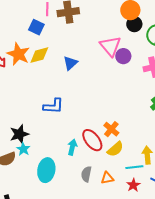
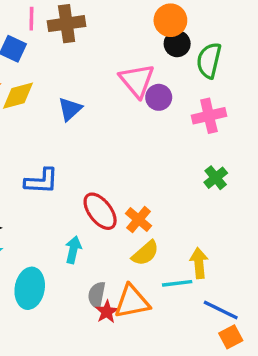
red ellipse: (92, 140) -> (100, 211), moved
orange triangle: (107, 178) -> (132, 302), size x1.6
red star: (133, 185) -> (107, 312), moved

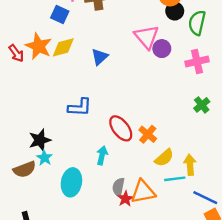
yellow semicircle: (145, 253) -> (164, 158), moved

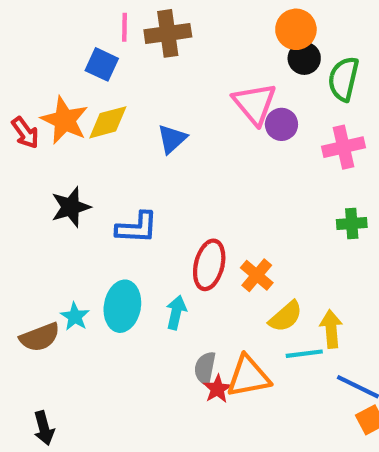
green cross: (202, 105) -> (352, 224), turned 35
red ellipse: (121, 128) -> (209, 265), turned 52
black star: (40, 140) -> (71, 207), moved
cyan ellipse: (71, 182) -> (122, 306), moved

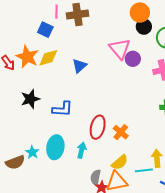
yellow semicircle: (286, 317) -> (120, 162), moved

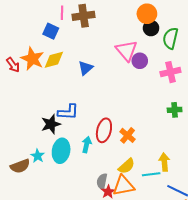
black star: (30, 99) -> (51, 124), moved
cyan arrow: (82, 150) -> (87, 145), moved

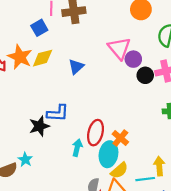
black circle: (151, 28) -> (145, 75), moved
blue square: (51, 31) -> (39, 28), turned 35
cyan ellipse: (61, 151) -> (108, 154), moved

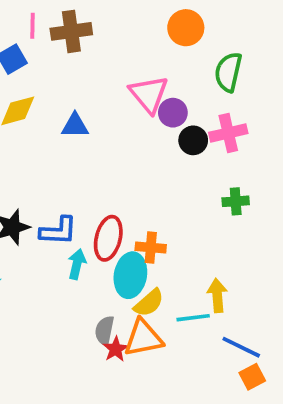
blue triangle: (76, 67) -> (75, 126), turned 42
blue L-shape: (58, 113) -> (58, 231), moved
orange cross: (120, 138) -> (151, 247), turned -35

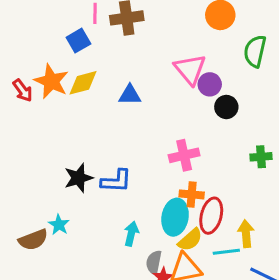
pink cross: (228, 133) -> (184, 155), moved
red ellipse: (108, 238) -> (211, 216), moved
cyan arrow: (77, 264) -> (131, 234), moved

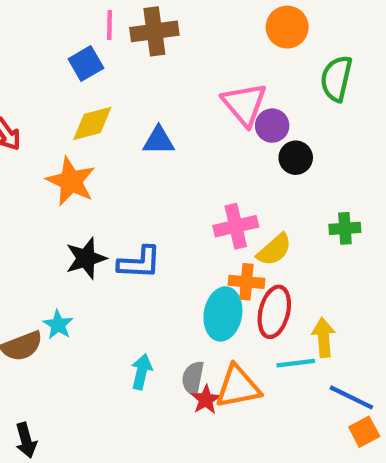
orange star: (51, 81) -> (71, 181), moved
cyan arrow: (131, 234) -> (142, 372), moved
yellow semicircle: (190, 240) -> (274, 250), moved

